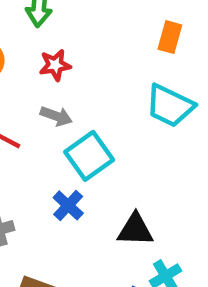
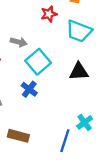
red star: (55, 65) -> (49, 14), moved
black triangle: (135, 230) -> (79, 72), moved

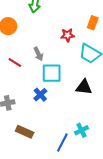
gray arrow: (19, 42) -> (38, 54), turned 40
cyan square: (38, 62) -> (52, 73), turned 30

